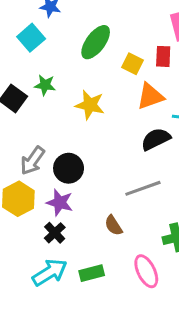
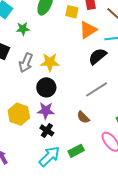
green star: (45, 85) -> (23, 29), moved
yellow star: (90, 105) -> (50, 62), moved
gray arrow: (32, 161) -> (26, 63), moved

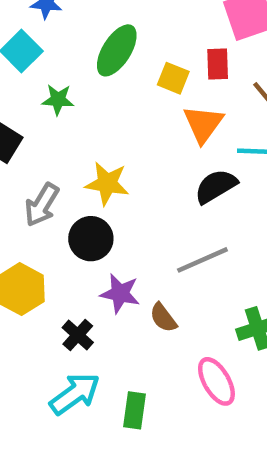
orange triangle: (88, 30) -> (203, 124), turned -30
gray arrow: (26, 63) -> (42, 205), moved
purple star: (46, 111) -> (120, 293), moved
green rectangle: (76, 151) -> (135, 410), moved, turned -63

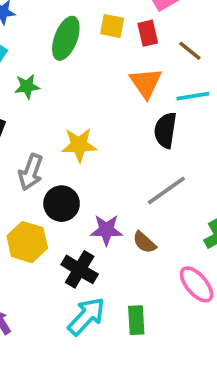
yellow square: (173, 78) -> (112, 26), moved
black semicircle: (216, 186) -> (165, 130), turned -39
black circle: (91, 239) -> (62, 204), moved
black cross: (78, 335) -> (80, 269), size x1.4

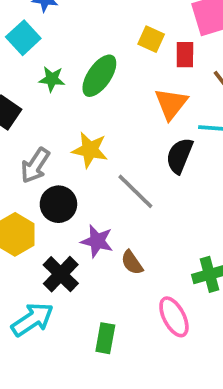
green ellipse: (66, 38) -> (99, 76), moved
gray line: (166, 191) -> (135, 191), moved, turned 66
cyan arrow: (86, 316) -> (32, 319), moved

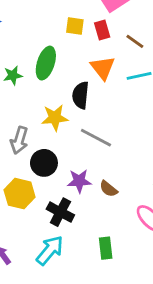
black semicircle: (180, 156) -> (81, 95), moved

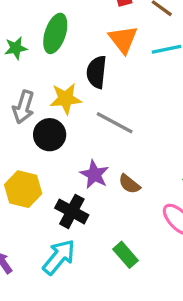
gray arrow: (19, 140) -> (23, 107), moved
black circle: (44, 163) -> (50, 135), moved
purple star: (79, 181) -> (94, 174), turned 30
green rectangle: (106, 248) -> (125, 255), turned -35

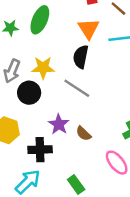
black semicircle: (97, 72) -> (81, 57), moved
black cross: (72, 211) -> (40, 150), turned -35

